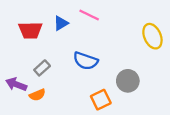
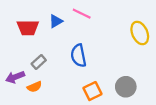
blue semicircle: (86, 61) -> (78, 56), turned 60
gray circle: (128, 81) -> (126, 87), moved
purple arrow: (16, 84) -> (15, 77), turned -42

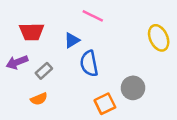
blue triangle: (56, 21) -> (72, 40), moved
purple arrow: (15, 77) -> (17, 62), moved
gray circle: (126, 87) -> (133, 88), moved

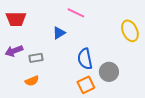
red trapezoid: (32, 32) -> (16, 19), moved
blue semicircle: (89, 63) -> (85, 59), moved
gray rectangle: (44, 71) -> (36, 58), turned 32

